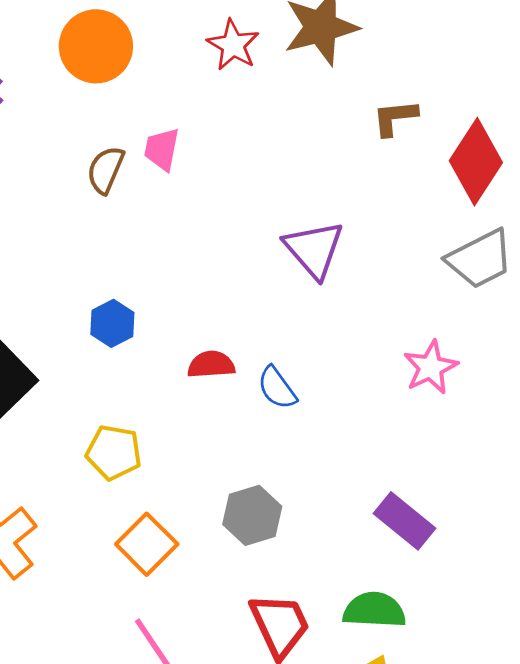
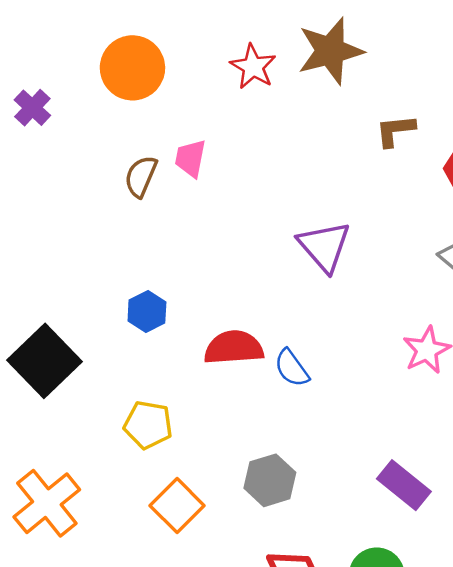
red semicircle: (211, 365) -> (234, 348), size x1.4

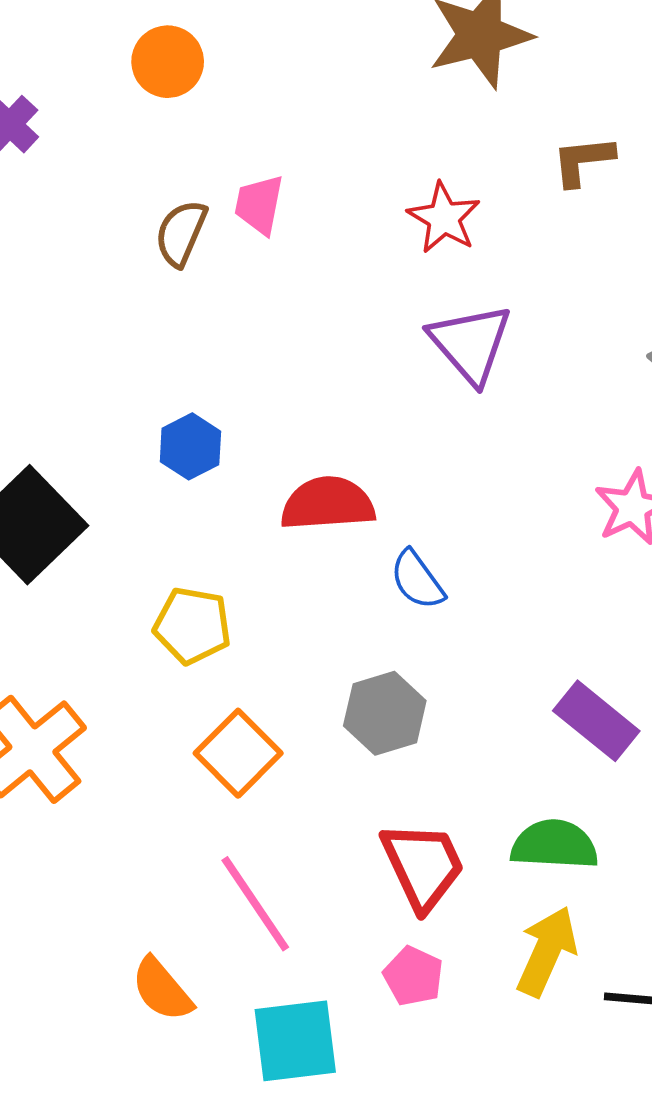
red star: (253, 67) -> (444, 218), moved
orange circle: (132, 68) -> (168, 62), size x0.7
blue semicircle: (292, 368) -> (417, 580), moved

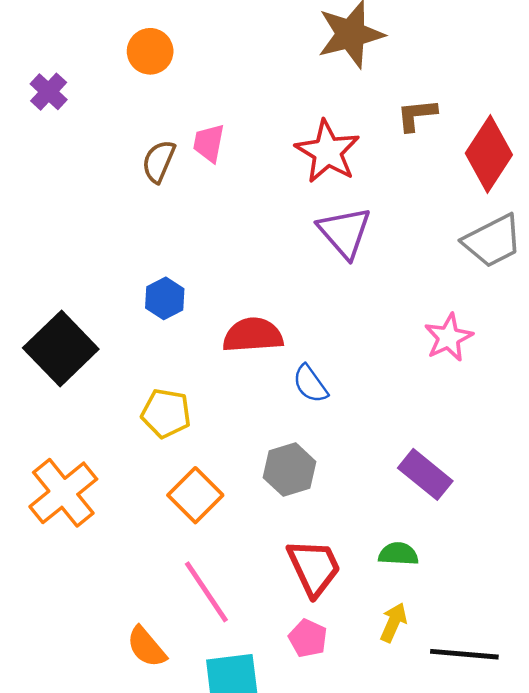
red star: (444, 218) -> (327, 152), size x1.4
green semicircle: (554, 845) -> (398, 554), size x0.7
yellow arrow: (547, 951) -> (393, 622), size x0.7

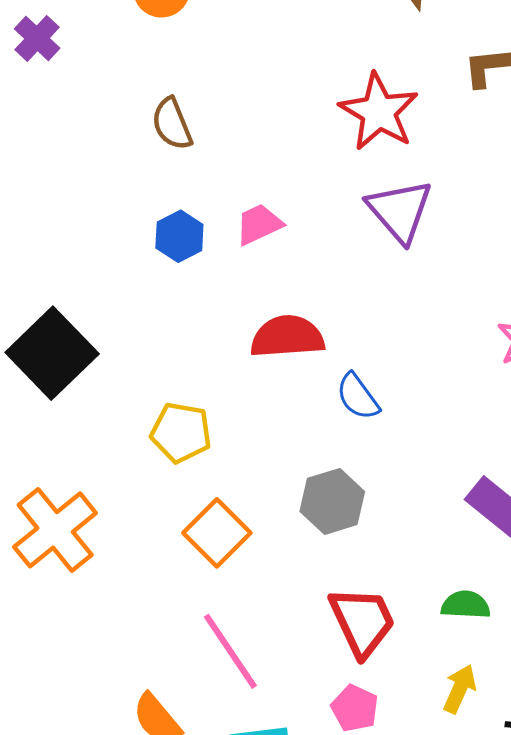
pink trapezoid: (209, 143) -> (259, 224), moved, turned 54
brown semicircle: (159, 161) -> (172, 124), turned -45
blue hexagon: (165, 298) -> (179, 236), moved

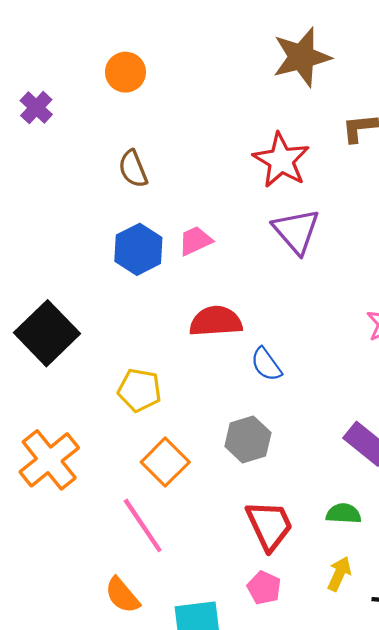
blue hexagon: (179, 236) -> (138, 249), size x1.4
pink line: (230, 651) -> (143, 525), moved

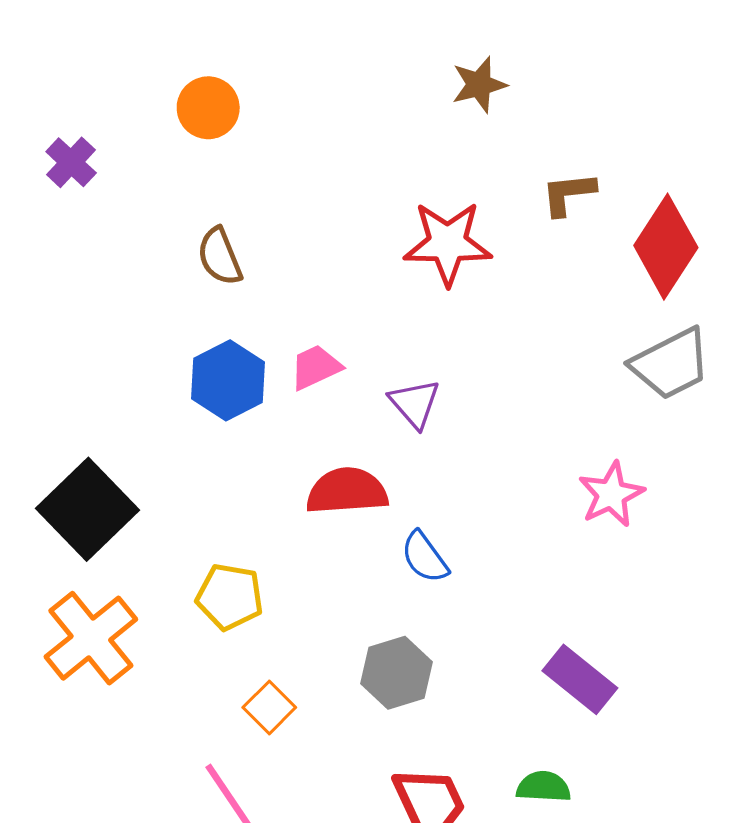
brown star: (302, 57) -> (479, 85), size x0.6
red star: (281, 160) -> (448, 243), turned -30
purple triangle: (296, 231) -> (415, 403), moved, size x0.7
orange cross: (49, 460) -> (91, 638), moved
orange square: (165, 462) -> (269, 707), size x0.7

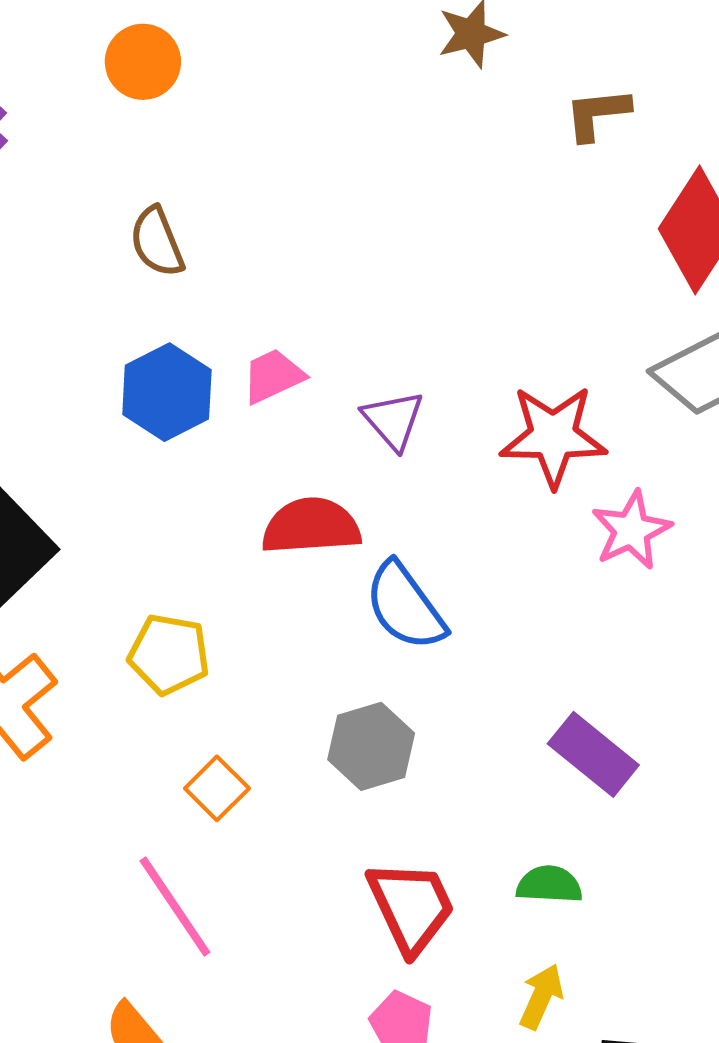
brown L-shape: (568, 194) -> (597, 114), moved
red star: (448, 243) -> (553, 436), moved
blue semicircle: (425, 557) -> (405, 606), size x1.4

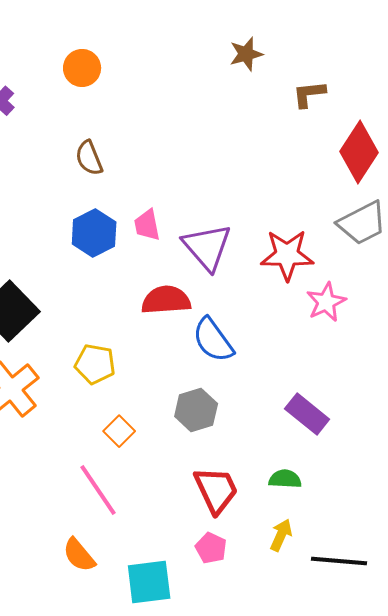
pink trapezoid: (273, 376) -> (147, 225), turned -76
purple triangle: (393, 420) -> (207, 247), size x1.6

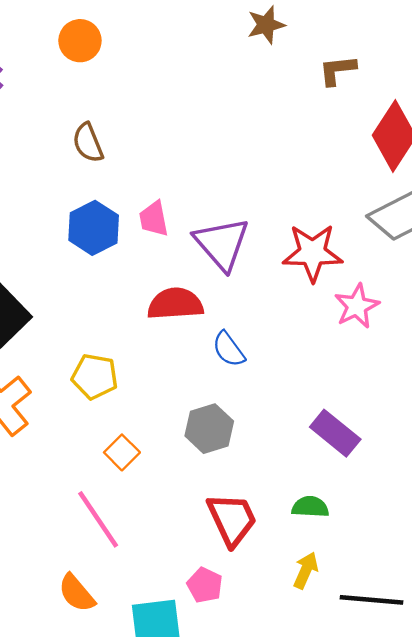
blue semicircle: (213, 340) -> (229, 349), size x0.7
pink pentagon: (211, 548) -> (205, 585), moved

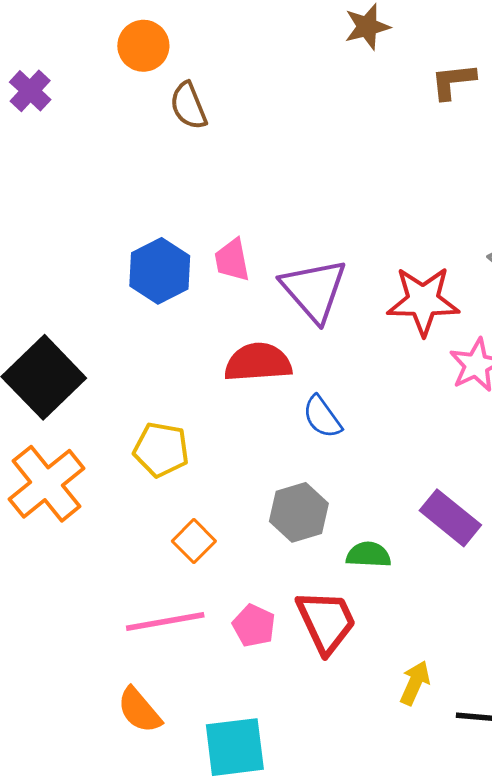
brown semicircle: (88, 143) -> (188, 106), moved
green semicircle: (310, 507) -> (369, 555), moved
pink line: (98, 519) -> (165, 622), turned -66
pink pentagon: (205, 585) -> (254, 626), moved

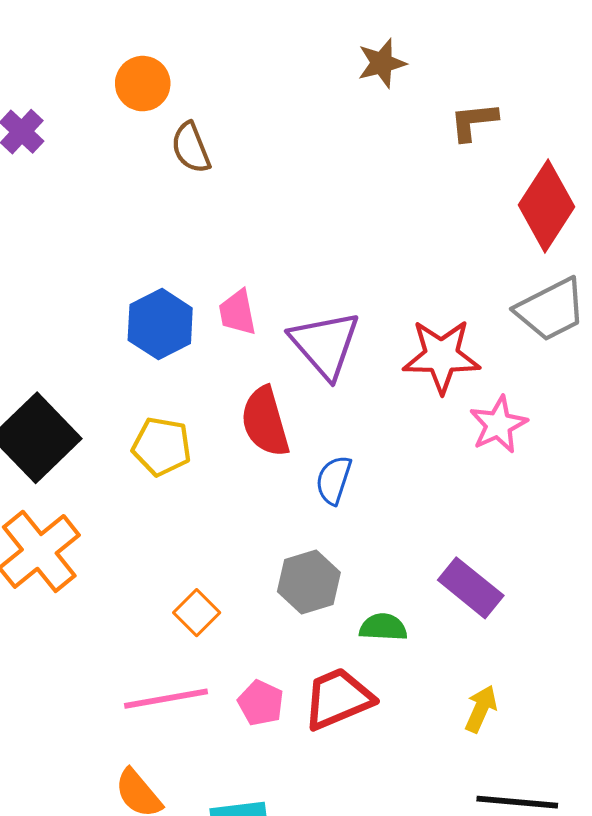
red semicircle: (258, 362) -> (265, 422), turned -102
blue semicircle: (322, 417) -> (334, 480), turned 54
yellow pentagon: (161, 450) -> (162, 446), moved
red trapezoid: (326, 622) -> (338, 699), turned -88
yellow arrow: (415, 683) -> (481, 709), moved

